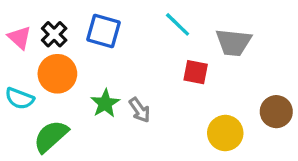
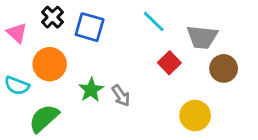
black cross: (54, 34) -> (52, 17), moved
red square: (196, 72) -> (169, 63), turned 35
brown circle: (276, 112) -> (224, 68), moved

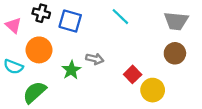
black cross: (52, 17) -> (41, 13), turned -30
gray trapezoid: (202, 37) -> (176, 21), moved
red square: (169, 63) -> (133, 74), moved
gray arrow: (121, 96) -> (95, 59), moved, turned -42

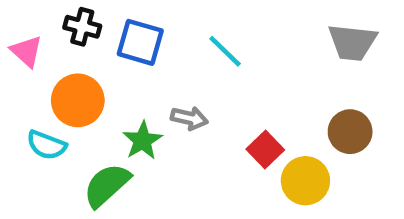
cyan line: (120, 17) -> (225, 51), moved
brown circle: (175, 53) -> (350, 132), moved
cyan semicircle: (13, 67) -> (47, 145), moved
green semicircle: (35, 92) -> (107, 185), moved

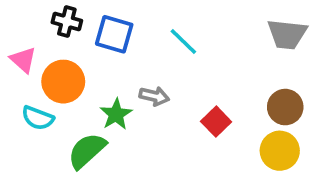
pink triangle: (26, 51) -> (23, 60), moved
yellow circle: (305, 181) -> (280, 151), moved

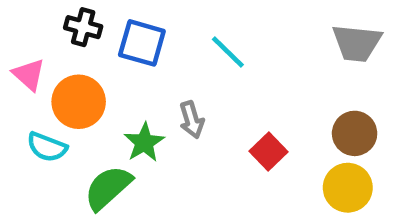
gray arrow: (154, 96) -> (192, 120), turned 60

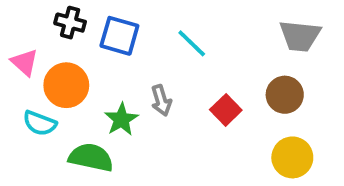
brown circle: (355, 133) -> (285, 95), moved
red square: (269, 152) -> (226, 110), moved
green semicircle: (108, 188) -> (91, 157), turned 54

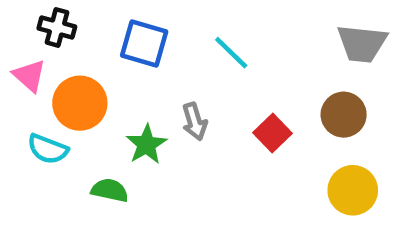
black cross: (70, 23) -> (57, 27), moved
green semicircle: (91, 157) -> (110, 190), size x0.7

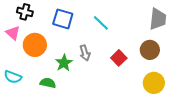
gray trapezoid: (362, 44) -> (158, 19), turned -90
cyan semicircle: (48, 149) -> (13, 77), moved

